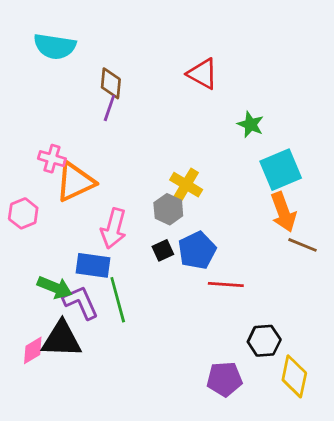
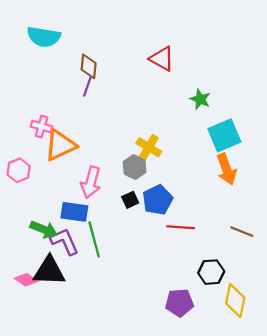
brown line: (303, 245) -> (242, 232), moved
pink diamond: (33, 350) -> (26, 280), turned 65

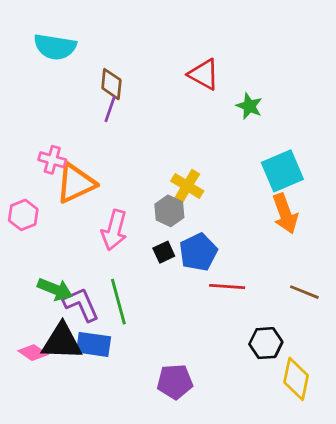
green star: (200, 99) -> (249, 106), moved
blue rectangle: (74, 212) -> (94, 344), moved
purple pentagon: (179, 303) -> (175, 382), moved

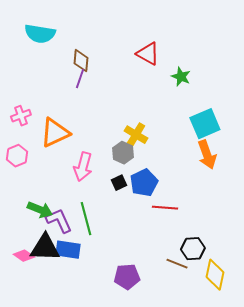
pink cross: (52, 160) -> (21, 116), moved, turned -36
brown line: (304, 292) -> (177, 264), moved

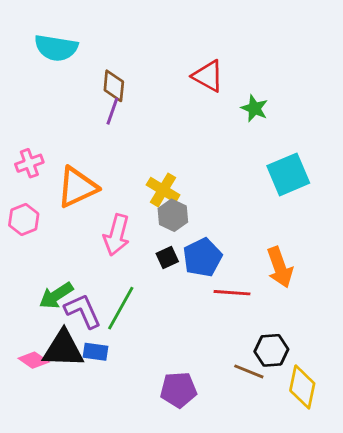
yellow cross: (136, 135) -> (163, 190), moved
orange arrow: (207, 155) -> (280, 267), moved
green arrow: (40, 210) -> (56, 295), turned 125
green line: (86, 219) -> (121, 308), turned 44
blue rectangle: (68, 250) -> (95, 352), size x0.7

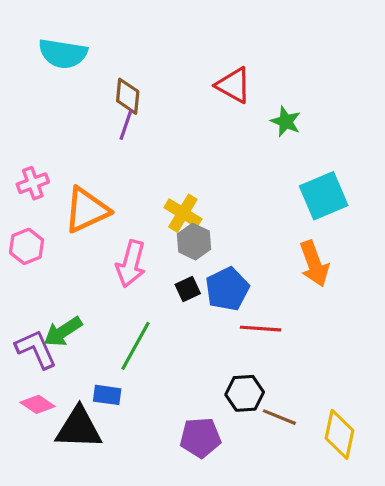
orange arrow: (280, 267) -> (314, 264), moved
purple L-shape: (83, 311) -> (36, 349), moved
black triangle: (63, 349) -> (79, 428), moved
black hexagon: (271, 350) -> (245, 393), moved

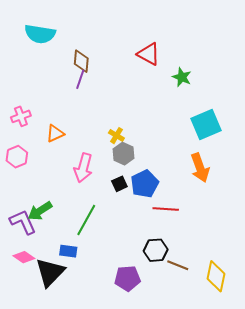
orange triangle: (87, 210) -> (55, 133), size x0.6
yellow cross: (183, 213) -> (116, 136), size x0.7
black triangle: (79, 428) -> (50, 272), turned -48

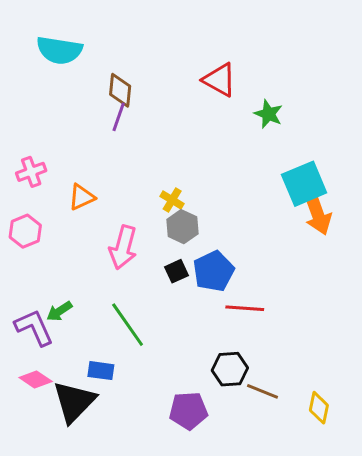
orange arrow: (200, 168) -> (317, 213), moved
green arrow: (40, 211) -> (59, 311), size x0.7
green line: (86, 220) -> (128, 325), turned -64
yellow diamond: (216, 276) -> (319, 408), size x0.7

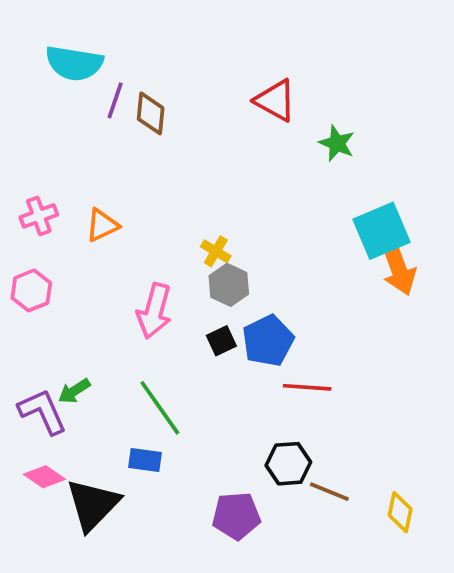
purple line: (119, 117) -> (115, 100), moved
orange triangle: (82, 197) -> (102, 225), moved
blue rectangle: (101, 371) -> (145, 460), moved

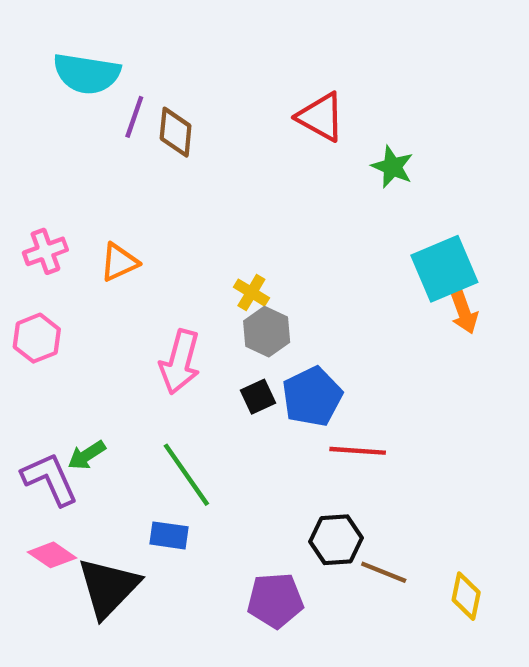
orange arrow: (398, 268) -> (464, 312), size x0.7

